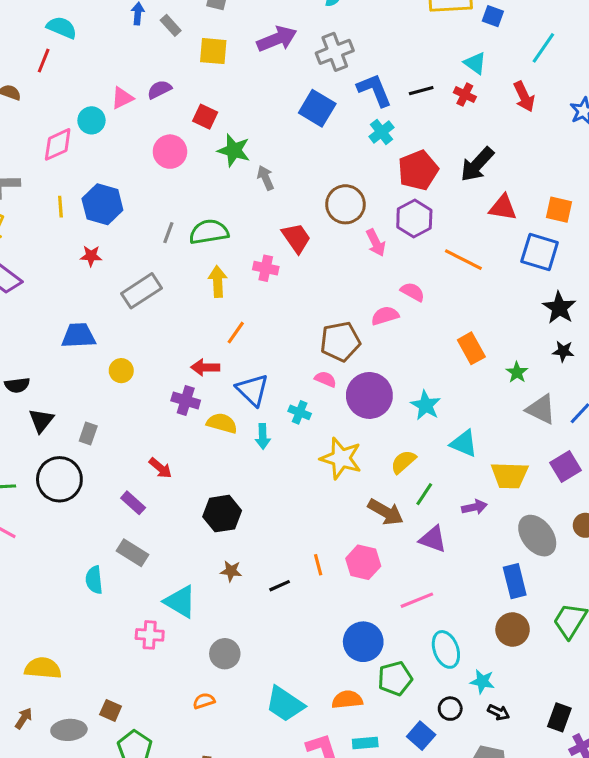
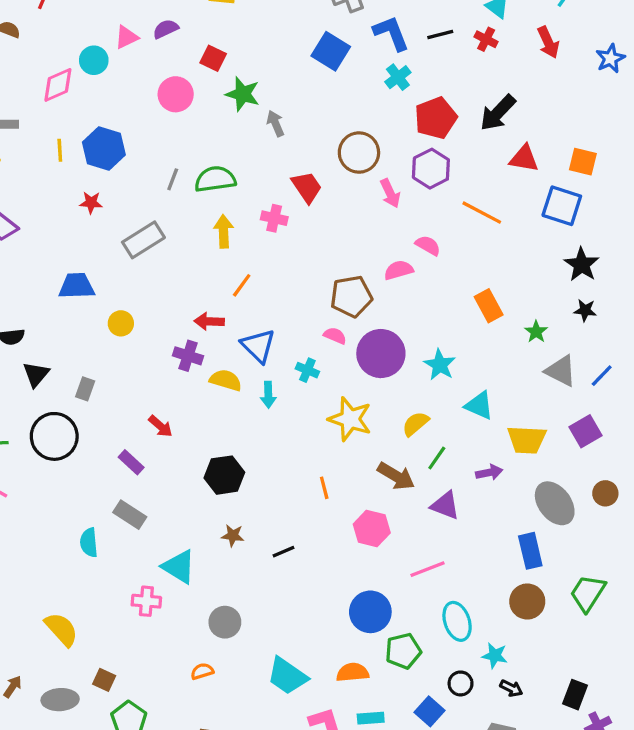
orange line: (318, 565) -> (324, 488), moved
yellow semicircle: (43, 668) -> (61, 629), moved, turned 42

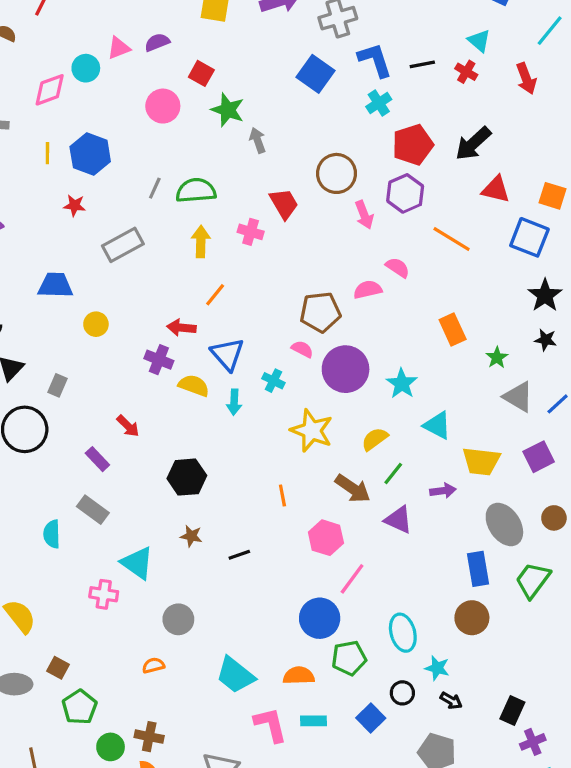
pink line: (427, 569) -> (352, 579), moved, turned -36
green trapezoid: (588, 593) -> (533, 580), moved

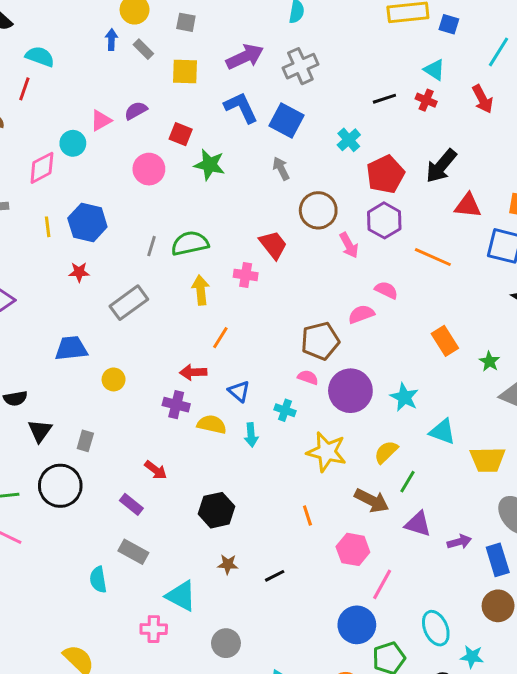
blue L-shape: (375, 60) -> (241, 107), moved
gray arrow: (258, 140) -> (281, 168), moved
blue triangle: (227, 354) -> (239, 391), size x0.7
purple arrow: (443, 491) -> (459, 542), moved

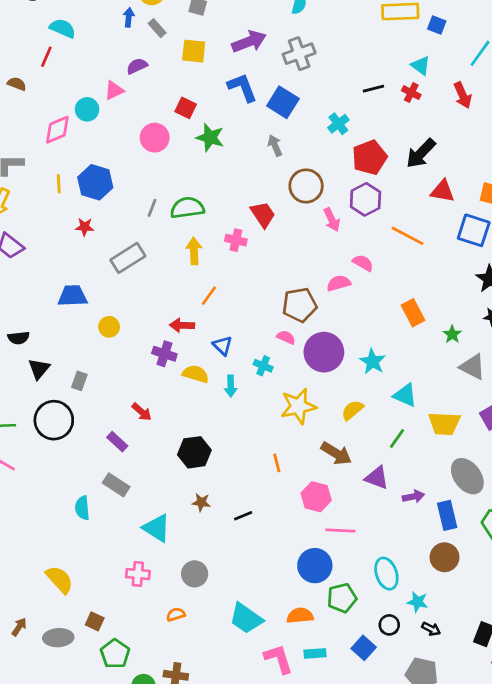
purple semicircle: (136, 111) -> (137, 66), moved
yellow star: (327, 452) -> (298, 406), turned -30
green line: (407, 482) -> (397, 438), moved
pink line: (382, 584) -> (340, 530), turned 60
pink cross: (154, 629) -> (138, 574), moved

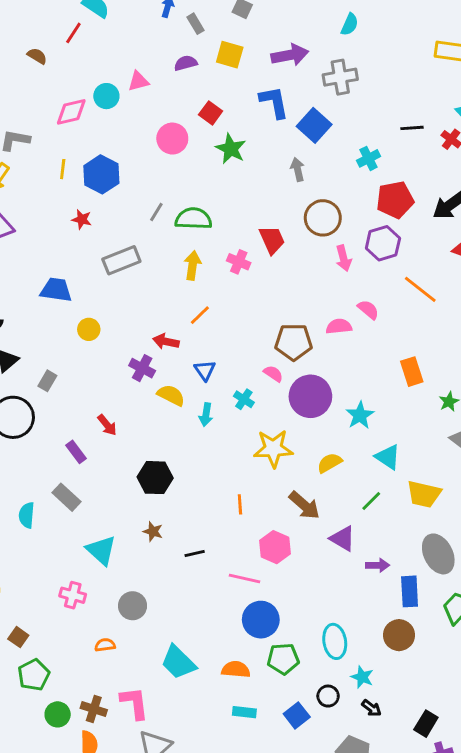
purple semicircle: (137, 66) -> (186, 63), moved
pink line: (340, 530) -> (245, 579), moved
pink L-shape: (279, 659) -> (134, 703), moved

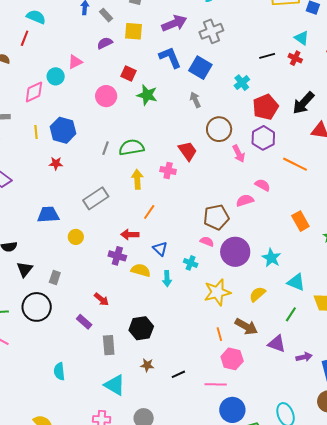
gray rectangle: (121, 260) -> (96, 198), moved
gray rectangle: (66, 497) -> (109, 345), moved, turned 54
orange line: (240, 504) -> (219, 334), moved

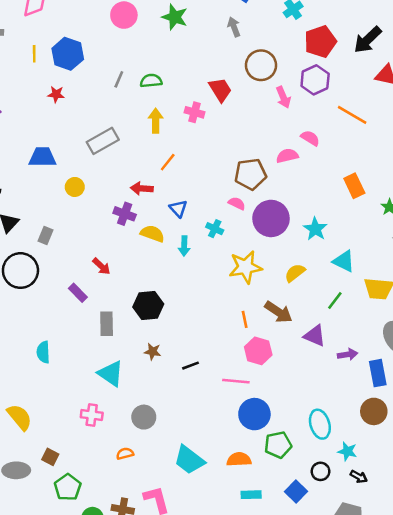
green semicircle: (131, 147) -> (151, 81), size x0.7

